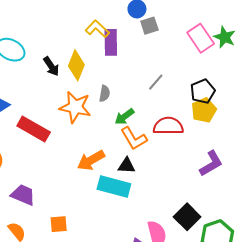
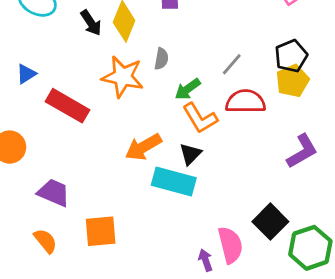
gray line: (156, 82) -> (232, 64), moved
black triangle: (127, 166) -> (190, 154), turned -48
orange square: (59, 224) -> (101, 231), size x1.4

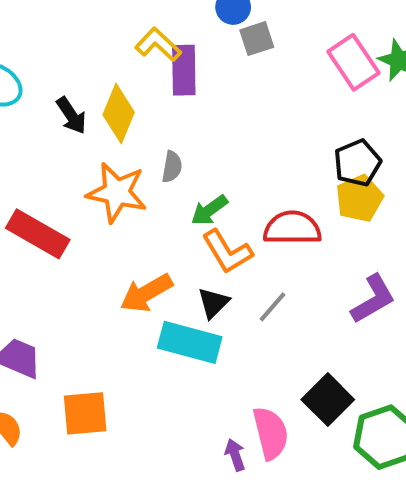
gray line: (232, 64) -> (273, 307), moved

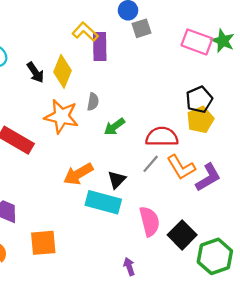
pink rectangle: (353, 62) -> (197, 42), turned -36
orange L-shape: (227, 252) -> (181, 167), moved
gray line: (273, 307) -> (151, 164), moved
pink semicircle: (271, 433) -> (149, 221), moved

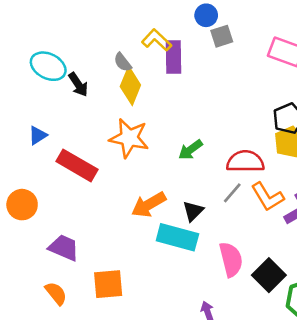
black arrow: (35, 72) -> (78, 84), moved
gray semicircle: (93, 102) -> (123, 62), moved, turned 132

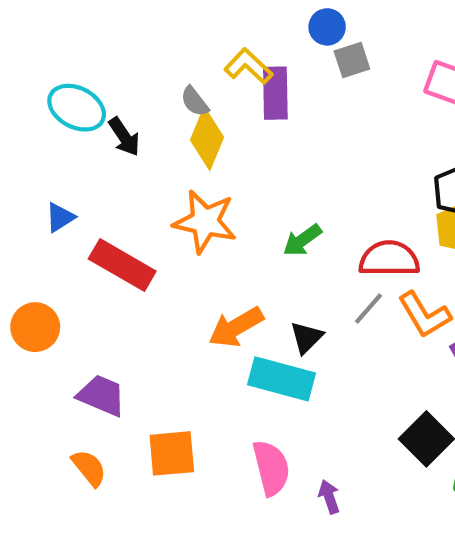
pink semicircle: (231, 259) -> (271, 468), moved

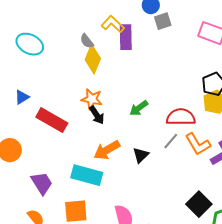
black arrow: (124, 137) -> (97, 115), moved
orange star: (205, 222) -> (92, 99), size x0.7
cyan rectangle: (282, 379) -> (87, 175), moved
purple trapezoid: (101, 395) -> (42, 183), turned 35

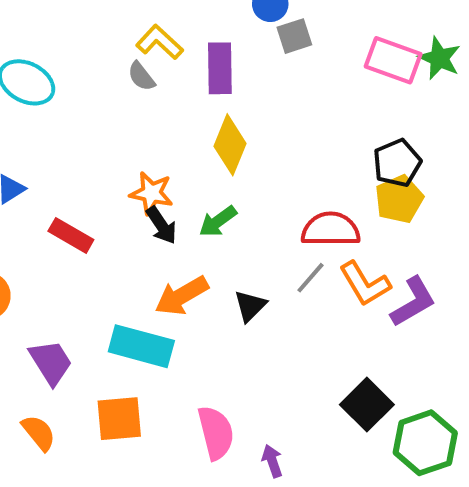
yellow L-shape: (113, 24) -> (159, 42), moved
yellow diamond: (93, 59) -> (230, 145), moved
green arrow: (139, 108) -> (218, 221), moved
red rectangle: (52, 120) -> (71, 235), size x0.7

